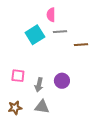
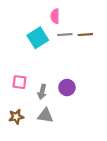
brown line: (81, 45) -> (85, 35), moved

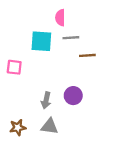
brown line: (85, 35) -> (87, 55), moved
cyan square: (38, 38) -> (41, 41), turned 36
pink square: (19, 82) -> (14, 67), moved

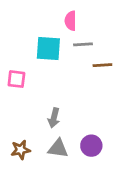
purple circle: (73, 96) -> (91, 146), moved

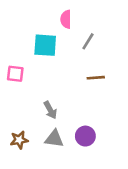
gray line: (83, 44) -> (88, 41), moved, turned -54
brown line: (102, 65) -> (96, 78), moved
gray arrow: (54, 118) -> (50, 110), turned -42

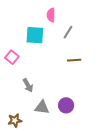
pink square: (15, 74) -> (12, 57), turned 32
gray arrow: (50, 110) -> (28, 85), moved
brown star: (19, 140) -> (15, 120), moved

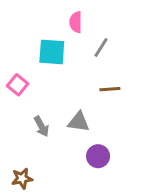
gray triangle: (42, 107) -> (79, 122), moved

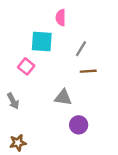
gray line: (101, 47) -> (81, 49), moved
pink square: (18, 85) -> (26, 66), moved
gray arrow: (41, 126) -> (13, 101), moved

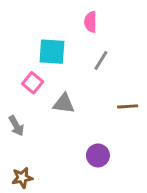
pink semicircle: (61, 18) -> (91, 22), moved
brown line: (88, 71) -> (128, 106), moved
gray triangle: (63, 97) -> (64, 104), moved

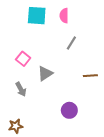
cyan square: (52, 52) -> (37, 16), moved
gray triangle: (64, 104) -> (45, 73), turned -42
gray arrow: (16, 126) -> (21, 89), moved

